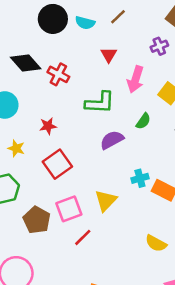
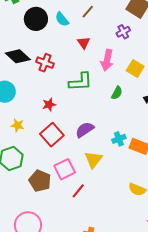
cyan semicircle: (85, 23) -> (62, 19), turned 42
red star: (48, 126) -> (49, 105), moved
purple semicircle: (112, 140) -> (85, 130), moved

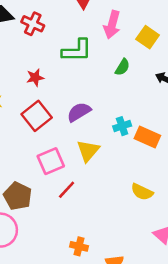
brown pentagon: (40, 181) -> (18, 196), moved

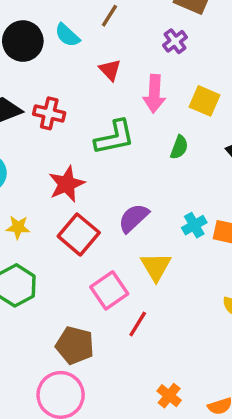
red star: (35, 78) -> (67, 184), size x1.5
orange cross: (79, 246) -> (169, 396), turned 36

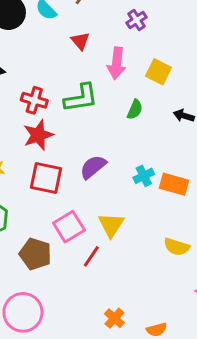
red cross: (49, 113) -> (34, 100), moved
red square: (79, 234) -> (46, 178), turned -32
yellow triangle: (156, 267) -> (111, 225), moved
brown pentagon: (75, 345) -> (35, 254), moved

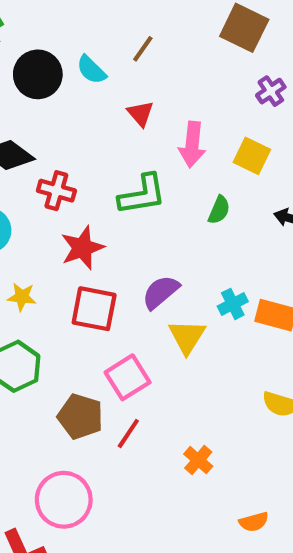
purple cross: (137, 20) -> (271, 91), moved
red cross: (34, 100) -> (56, 191), moved
yellow triangle: (111, 225) -> (187, 337), moved
red line: (91, 256) -> (128, 433), moved
orange cross: (114, 318) -> (198, 460), moved

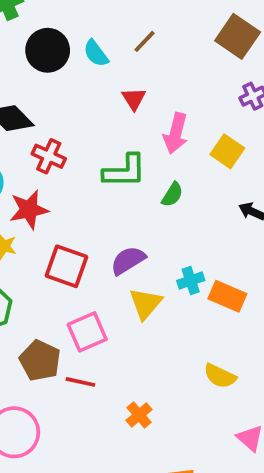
green semicircle: (219, 210) -> (172, 195), moved
red star: (82, 248) -> (29, 210), moved
red line: (128, 433) -> (80, 382), turned 60

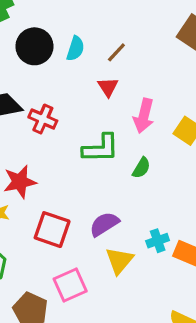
brown line: (144, 41) -> (116, 52), moved
cyan semicircle: (96, 53) -> (75, 49), turned -125
red cross: (49, 156) -> (43, 119), moved

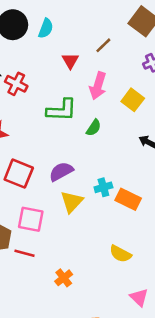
brown line: (116, 52) -> (103, 45), moved
pink square: (70, 285) -> (31, 219), turned 32

